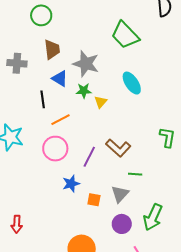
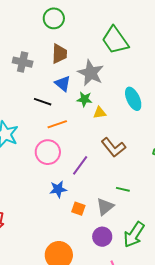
green trapezoid: (125, 35) -> (115, 40), moved
black line: (43, 99) -> (43, 102), turned -72
yellow triangle: (101, 102) -> (100, 113), turned 32
brown L-shape: (118, 148) -> (113, 147), moved

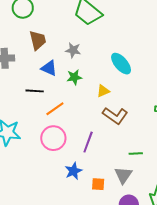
gray star: (91, 73) -> (73, 50), size x0.6
yellow triangle: (100, 113) -> (103, 91), moved

